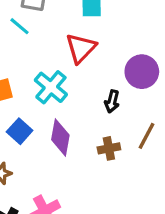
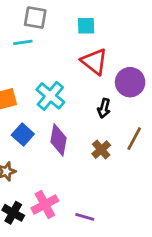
cyan line: (20, 26) -> (23, 42), turned -48
red triangle: (81, 48) -> (94, 62), moved, turned -36
brown cross: (109, 148) -> (101, 150), turned -30

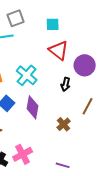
gray square: (35, 18) -> (16, 18), turned -30
brown cross: (101, 150) -> (64, 124), moved
purple line: (85, 217) -> (63, 165), moved

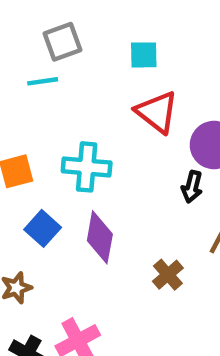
cyan cross: (27, 75) -> (87, 167), turned -35
black arrow: (66, 84) -> (192, 187), moved

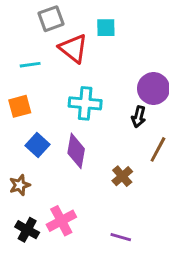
cyan line: (43, 81) -> (30, 65), moved
red triangle: (157, 112) -> (73, 48), moved
cyan cross: (87, 167) -> (85, 103), moved

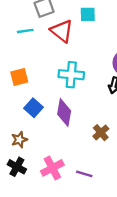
cyan line: (30, 65) -> (25, 31), moved
black cross: (27, 230) -> (17, 167), moved
purple line: (121, 237) -> (84, 174), moved

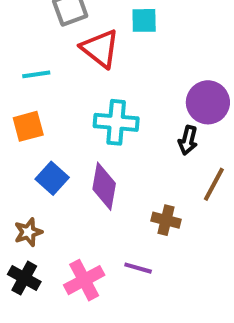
cyan line: (25, 31) -> (36, 74), moved
brown cross: (101, 133) -> (166, 220), turned -35
purple line: (84, 174) -> (138, 268), moved

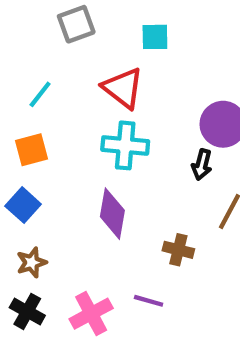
red triangle: (100, 48) -> (123, 88), moved
cyan line: (36, 74) -> (40, 94), turned -44
blue square: (52, 178) -> (23, 205), moved

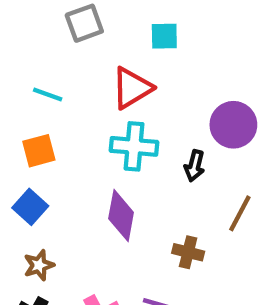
red triangle: (123, 88) -> (132, 88), turned 51
cyan line: (40, 94) -> (48, 94), turned 72
black arrow: (202, 165) -> (195, 166), moved

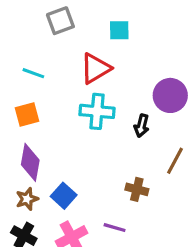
blue square: (30, 207) -> (64, 196), moved
purple diamond: (121, 216) -> (30, 162), moved

